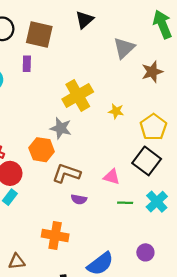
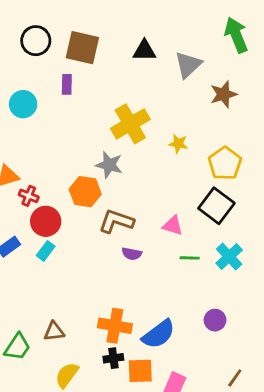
black triangle: (84, 20) -> (144, 51), moved, turned 42
orange cross: (55, 236) -> (115, 326), moved

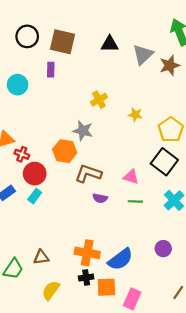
brown star: (223, 94) -> (170, 65), moved
yellow cross: (130, 124) -> (99, 100), size x0.6
green line: (190, 258) -> (135, 201), moved

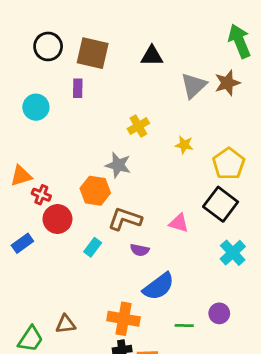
gray triangle: (143, 55) -> (194, 86), moved
cyan rectangle: (35, 196) -> (93, 247), moved
green line: (135, 201) -> (184, 326), moved
blue semicircle: (120, 259) -> (159, 286), moved

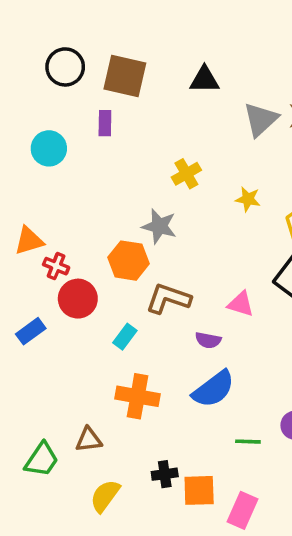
purple semicircle: (140, 250) -> (208, 340), moved
orange cross: (124, 319) -> (138, 396), moved

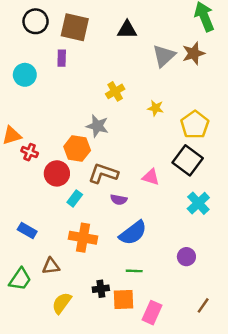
red circle: (78, 299) -> (57, 173), moved
blue rectangle: (31, 331) -> (27, 231), moved, turned 66
purple semicircle: (208, 340) -> (119, 200), moved
green line: (248, 442) -> (134, 271), moved

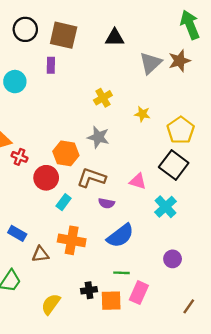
gray star: (97, 126) -> (98, 137), moved
cyan cross: (198, 203) -> (166, 207), moved
brown triangle: (51, 266) -> (40, 254), moved
pink rectangle: (152, 313) -> (139, 293), moved

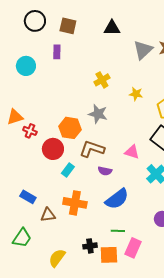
brown square: (64, 35) -> (68, 26), size x0.7

